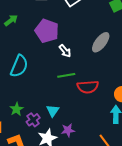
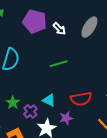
white arrow: (65, 51) -> (59, 29), moved
red semicircle: (88, 87) -> (81, 99), moved
cyan triangle: (53, 111) -> (49, 100), turned -32

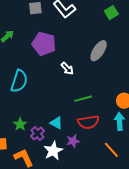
white arrow: (59, 29) -> (67, 69), moved
green line: (59, 64) -> (83, 99), moved

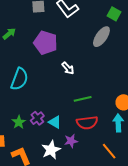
green square: (111, 13) -> (114, 14), turned -32
gray ellipse: (99, 51) -> (101, 37), moved
purple cross: (37, 134) -> (37, 118), moved

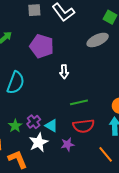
gray ellipse: (101, 37) -> (98, 40), turned 30
white arrow: (68, 68) -> (64, 72), turned 40
white star: (51, 150) -> (39, 142), moved

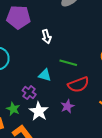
green line: (79, 102) -> (68, 63), turned 42
green star: (15, 126) -> (13, 109), moved
cyan triangle: (51, 126) -> (45, 75), moved

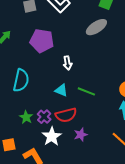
cyan triangle: (45, 75) -> (61, 90), moved
red semicircle: (78, 85) -> (66, 115), moved
green star: (13, 109) -> (26, 117), moved

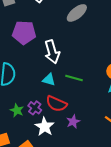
white arrow: (68, 63) -> (52, 52), size x1.6
red semicircle: (66, 115) -> (56, 104), turned 45

